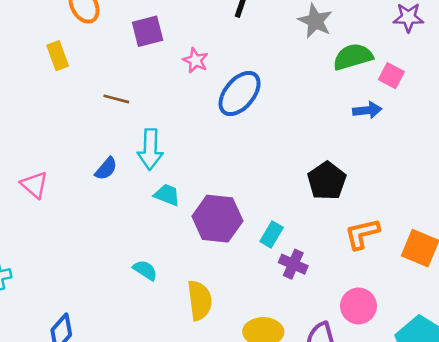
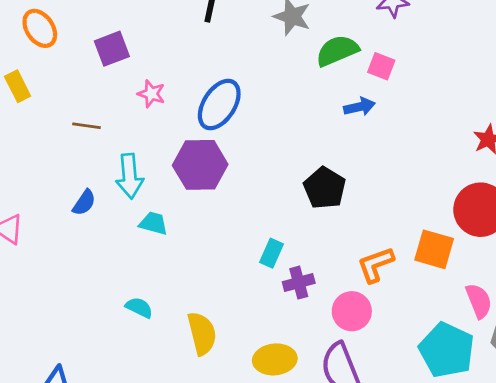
pink star: (195, 60) -> (151, 94), moved
purple hexagon: (217, 219) -> (200, 165), moved
orange L-shape: (362, 234) -> (376, 265), moved
purple cross: (293, 264) -> (299, 283), turned -32
pink circle: (358, 306) -> (352, 311), moved

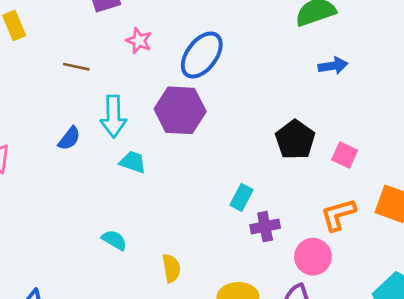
pink square: (381, 66) -> (345, 155), moved
yellow semicircle: (202, 333) -> (171, 268), size x0.7

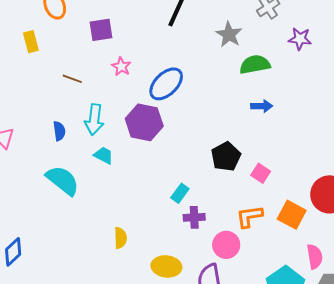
blue semicircle: (69, 138) -> (59, 131), turned -54
cyan semicircle: (114, 240) -> (63, 180), moved, size x1.8

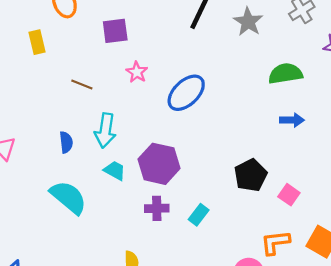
gray star: (229, 34) -> (248, 22), moved
purple hexagon: (144, 122) -> (159, 164), moved
purple cross: (194, 217) -> (157, 208), moved

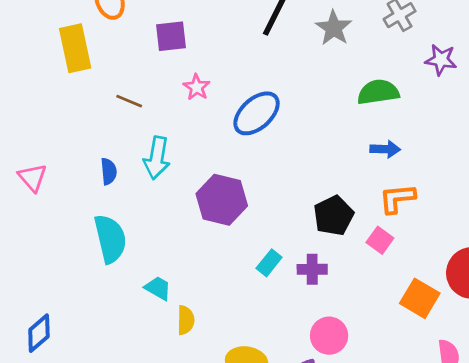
yellow rectangle: (37, 42) -> (75, 48), size x1.6
cyan trapezoid: (115, 171) -> (158, 288), moved
cyan semicircle: (68, 197) -> (110, 239), turned 36
purple cross: (157, 208) -> (312, 269), moved
orange L-shape: (275, 243) -> (397, 198), moved

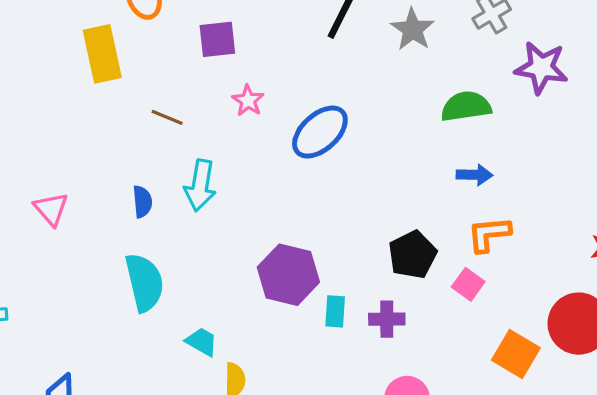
purple star: (441, 60) -> (541, 68), size x1.4
purple hexagon: (222, 200) -> (288, 275), moved
cyan rectangle: (269, 263) -> (335, 311), turned -35

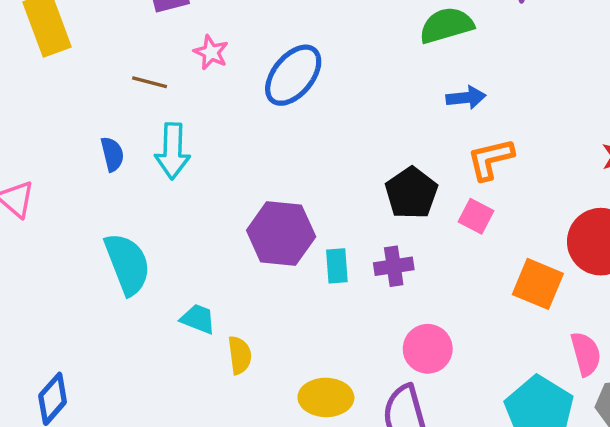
brown line: (167, 117) -> (150, 82), moved
blue semicircle: (142, 202) -> (112, 154), moved

